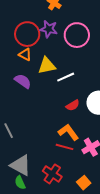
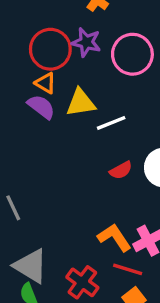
purple semicircle: (23, 81) -> (41, 107), moved
orange L-shape: (68, 132) -> (114, 237), moved
red line: (64, 147) -> (128, 269), moved

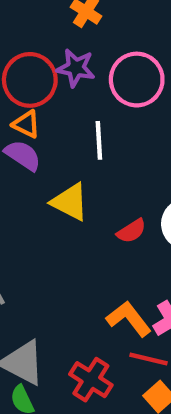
yellow triangle: (81, 103) -> (70, 202), moved, turned 40
white line: (111, 123) -> (99, 140), moved, turned -68

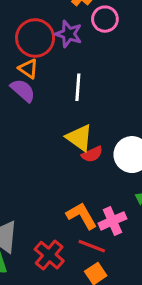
pink circle: (137, 80) -> (105, 19), moved, size x0.7
yellow triangle: (70, 202) -> (79, 138), moved

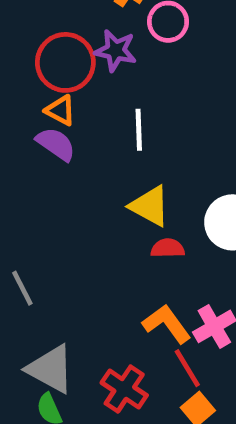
red semicircle: (92, 154) -> (168, 248), moved, turned -150
red line: (92, 246) -> (187, 368), turned 44

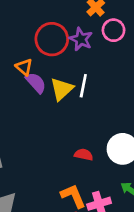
orange triangle: (60, 110) -> (24, 67), moved
yellow triangle: (150, 206) -> (62, 89), moved, turned 35

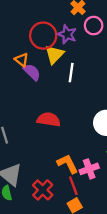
yellow triangle: (62, 89) -> (54, 54), moved
red semicircle: (84, 155) -> (49, 120), moved, size x1.5

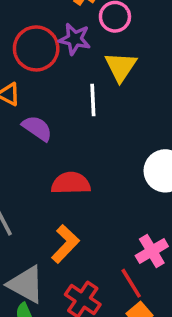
yellow triangle: (54, 54) -> (121, 67), moved
purple semicircle: (32, 72) -> (37, 128), moved
orange L-shape: (68, 164) -> (65, 244), moved, turned 80

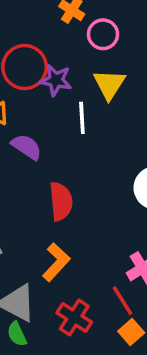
purple star: (75, 39) -> (56, 80), moved
red semicircle: (71, 183) -> (61, 201), turned 87

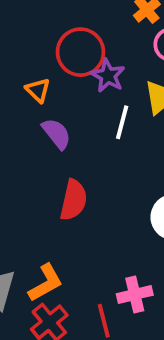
orange L-shape: (56, 262) -> (46, 283), moved

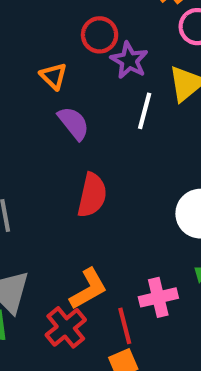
red circle: (80, 52) -> (100, 35), size x0.7
orange L-shape: (46, 283) -> (88, 289), moved

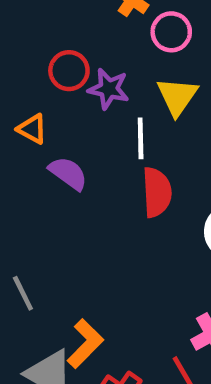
red semicircle: (92, 195) -> (157, 192), moved
orange L-shape: (88, 289) -> (85, 344), moved

